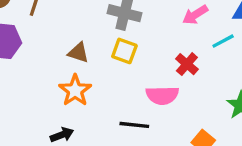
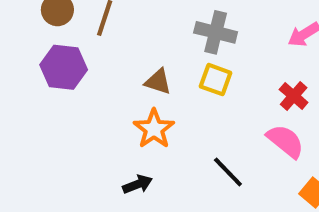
pink semicircle: (162, 95) -> (285, 141), moved, turned -140
black line: (134, 125) -> (228, 172), turned 40

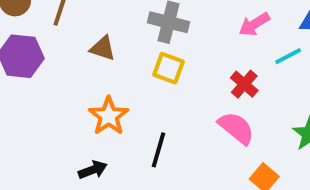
brown triangle: (158, 82) -> (103, 48), moved
black line: (228, 172) -> (159, 150), moved, turned 60

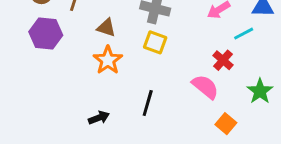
red cross: (244, 84) -> (223, 60), moved
orange star: (109, 116) -> (108, 60), moved

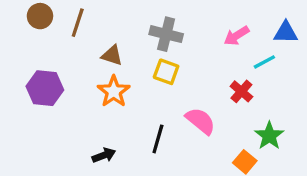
purple hexagon: (46, 34) -> (45, 88), moved
pink semicircle: (205, 87) -> (200, 121), moved
green star: (260, 91) -> (269, 136), moved

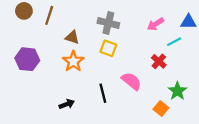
black line: (158, 139) -> (103, 93), turned -30

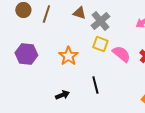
gray cross: (108, 23) -> (100, 21), turned 36
brown triangle: (72, 37) -> (79, 13), moved
pink semicircle: (131, 81) -> (121, 54), moved

